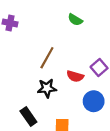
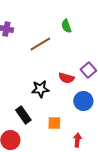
green semicircle: (75, 20) -> (66, 26), turned 40
brown line: (47, 58) -> (40, 44), moved, turned 30

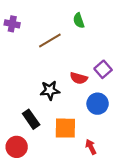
orange square: (54, 123) -> (65, 128), size x1.5
red arrow: (77, 140) -> (91, 147), turned -32

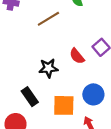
red semicircle: (79, 78) -> (77, 56), turned 35
blue circle: (98, 104) -> (93, 94), moved

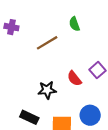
black rectangle: (30, 97) -> (29, 117), turned -30

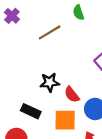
purple cross: (11, 27) -> (12, 16), turned 32
red semicircle: (74, 78) -> (72, 95), moved

